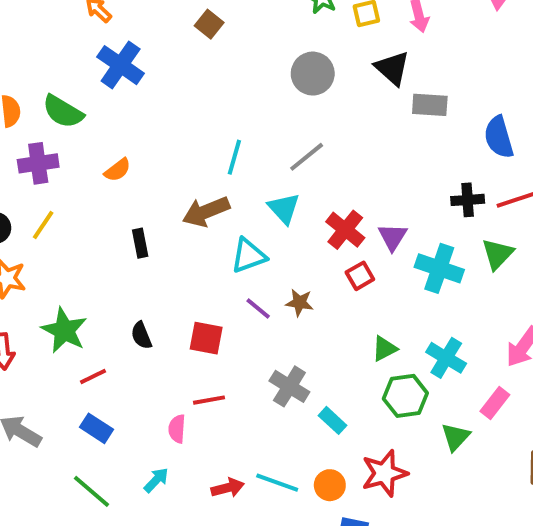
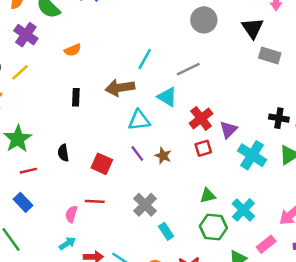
purple cross: (38, 163) -> (26, 35), turned 30
cyan triangle: (284, 208) -> (167, 97), turned -30
cyan arrow: (156, 480) -> (67, 243), moved

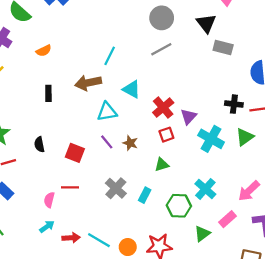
gray line: (188, 69) -> (161, 49), moved
green triangle: (208, 196) -> (162, 165), moved
cyan rectangle: (166, 231) -> (145, 195), moved, turned 64

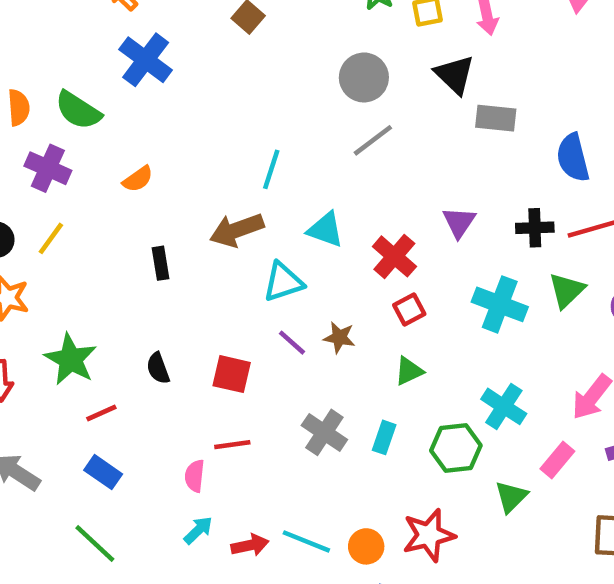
purple triangle: (189, 117) -> (459, 222), moved

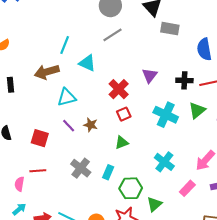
cyan triangle: (325, 230) -> (87, 63), moved
green hexagon: (456, 448) -> (131, 188), moved
green triangle: (511, 497) -> (154, 204), moved

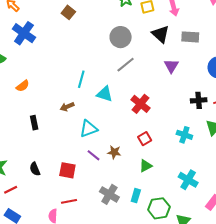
gray rectangle: (170, 29) -> (190, 37), moved
brown arrow: (47, 72) -> (67, 107), size x0.6
purple triangle: (150, 75) -> (171, 66), moved
red cross: (119, 89) -> (140, 104), moved
cyan cross: (166, 115) -> (184, 135), size x0.7

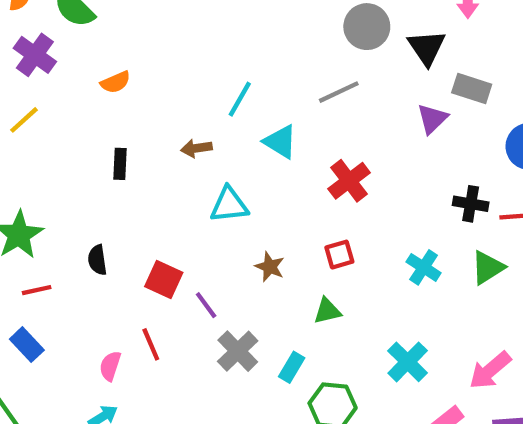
gray circle: (121, 37) -> (367, 27), moved
gray rectangle: (190, 37) -> (472, 89), moved
purple line: (93, 155) -> (206, 305), moved
red line: (69, 201) -> (151, 344), turned 63

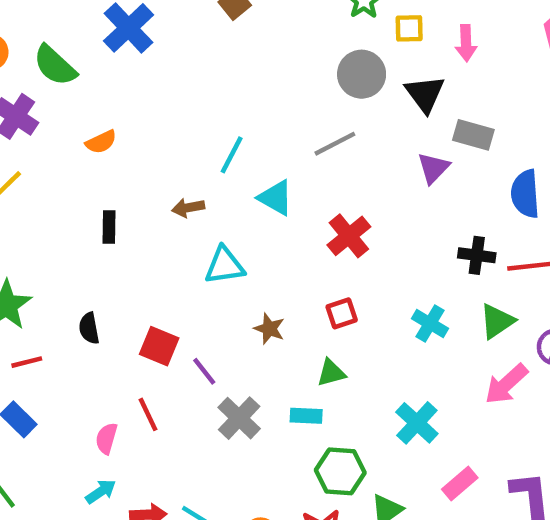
cyan rectangle: (292, 367) -> (306, 416), moved, turned 64
pink arrow: (490, 370) -> (506, 384), moved

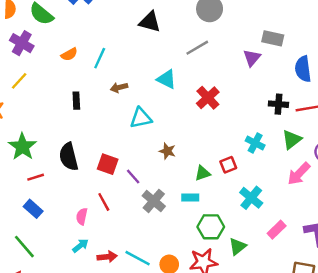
black triangle: (425, 94) -> (150, 22), moved, turned -35
cyan line: (232, 155) -> (100, 58), moved
red square: (342, 313) -> (228, 165), moved
black semicircle: (89, 328) -> (69, 157), size x1.6

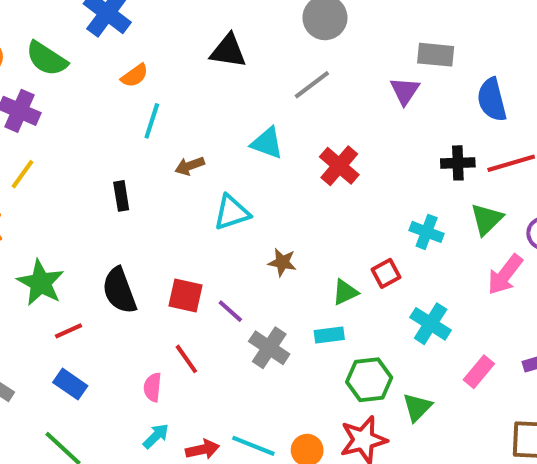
orange semicircle: (69, 54) -> (135, 76), moved

